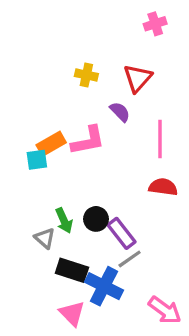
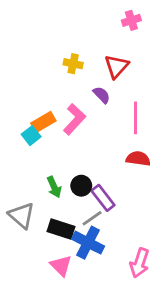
pink L-shape: (88, 141) -> (74, 119), turned -36
cyan square: (37, 160) -> (31, 136), turned -30
gray triangle: (45, 238) -> (22, 215), moved, size x1.5
gray line: (130, 259) -> (92, 218), moved
pink arrow: (165, 310) -> (140, 263), turned 72

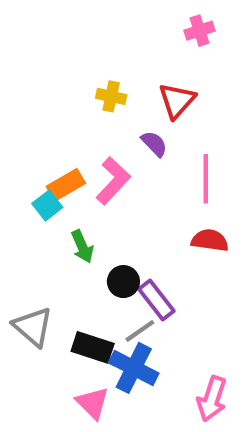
green arrow: (54, 187) -> (82, 247), moved

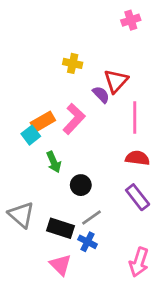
red triangle: (177, 101) -> (116, 81), moved
purple rectangle: (156, 300) -> (138, 197), moved
blue cross: (134, 368) -> (88, 242), size x0.6

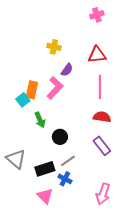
red triangle: (116, 81) -> (97, 55), moved, turned 42
purple semicircle: (101, 95) -> (67, 70), moved, turned 80
orange rectangle: (43, 122) -> (32, 90), turned -48
black rectangle: (60, 228) -> (45, 169), turned -36

